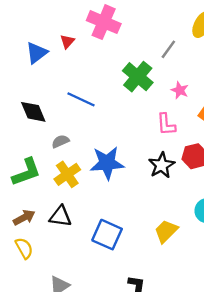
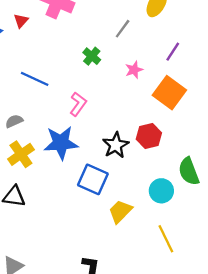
green cross: (138, 77) -> (92, 56), size x0.6
pink star: (180, 90) -> (134, 70), turned 30
pink L-shape: (166, 124) -> (78, 104), moved, turned -140
blue square: (107, 235) -> (93, 179), moved

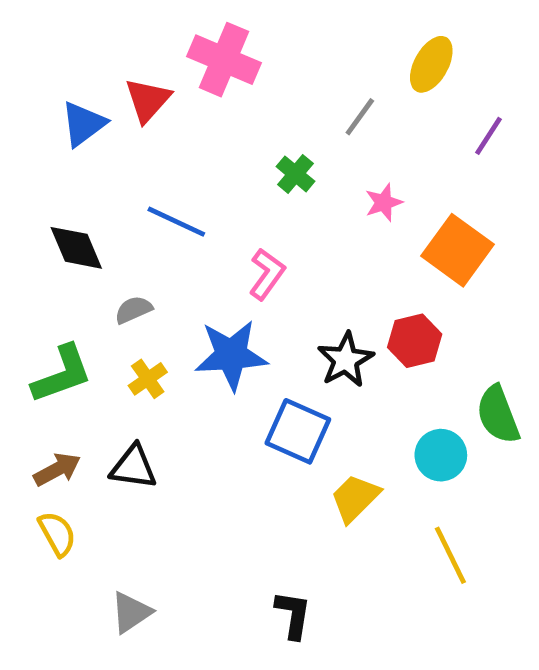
red triangle: (21, 21) -> (148, 100), size x1.5
purple line: (173, 52) -> (488, 136), moved
yellow cross: (21, 154) -> (148, 379), size x0.7

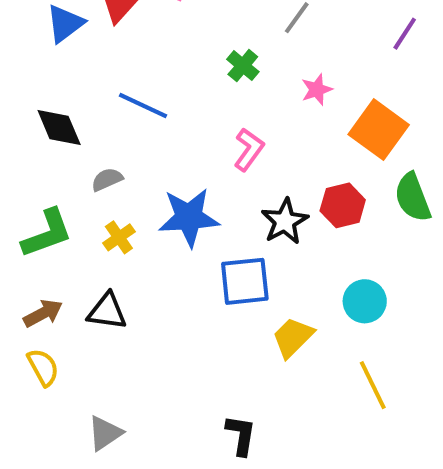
pink L-shape: (267, 274) -> (249, 149), moved
green semicircle: (498, 415) -> (413, 197), moved
blue square: (298, 431) -> (245, 281), turned -30

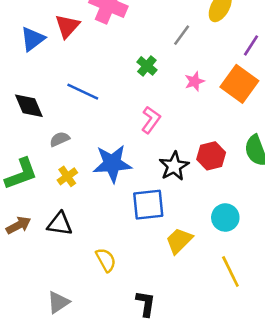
orange square: (379, 130) -> (239, 84), moved
yellow semicircle: (43, 367) -> (106, 260), moved

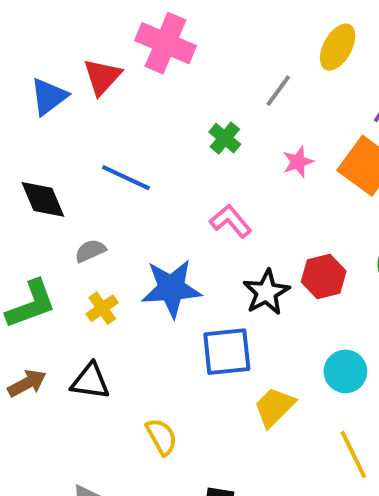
pink L-shape: (151, 120) -> (231, 221), turned -76

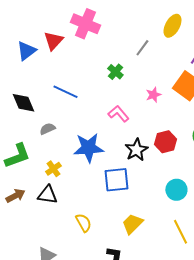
pink star: (298, 162) -> (153, 95), moved
yellow cross: (102, 308) -> (53, 169), moved
yellow trapezoid: (274, 407) -> (132, 224), moved

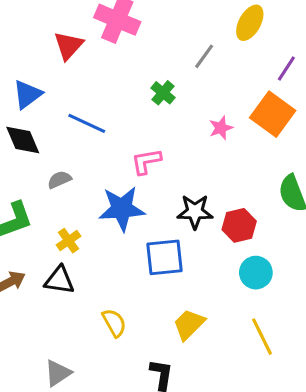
blue triangle: (26, 51) -> (27, 94), moved
pink L-shape: (118, 114) -> (146, 161), moved, turned -60
red hexagon: (165, 142) -> (239, 225), moved
black star: (136, 150) -> (195, 212), turned 30

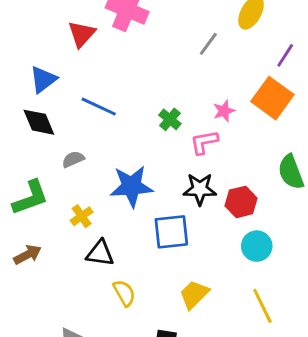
green cross: (163, 93) -> (170, 119), moved
pink L-shape: (146, 161) -> (204, 142), moved
black triangle: (59, 280) -> (100, 253), moved

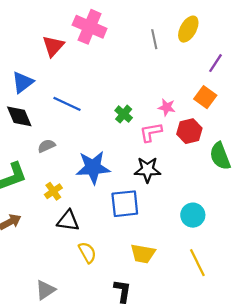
gray line: (208, 44) -> (154, 39), moved, turned -48
orange square: (272, 98) -> (205, 97), size x0.7
pink star: (224, 111) -> (167, 107), turned 30
red hexagon: (241, 202) -> (189, 131), moved
yellow trapezoid: (194, 294) -> (143, 254), turned -125

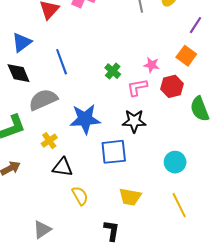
blue line: (67, 104) -> (62, 62), turned 45
gray semicircle: (46, 146) -> (43, 100), size x1.8

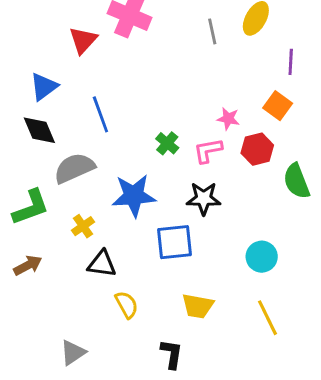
purple line: (195, 25) -> (291, 62), turned -30
green cross: (113, 71) -> (167, 143), moved

